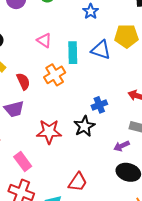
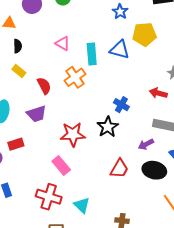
blue star: (91, 11) -> (120, 12), moved
blue cross: (99, 105) -> (121, 105), turned -35
pink rectangle: (23, 161) -> (61, 165), moved
red trapezoid: (78, 182) -> (119, 169), moved

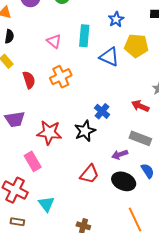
cyan rectangle: (92, 54) -> (84, 36), moved
purple trapezoid: (37, 114) -> (15, 119), moved

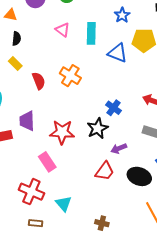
pink triangle: (54, 41) -> (63, 30), moved
orange cross: (61, 77) -> (70, 76), turned -30
purple trapezoid: (15, 119) -> (27, 121), turned 100
purple arrow: (120, 154) -> (119, 148), moved

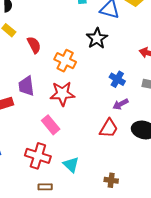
orange cross: (70, 76) -> (65, 61), moved
blue cross: (114, 108) -> (117, 79), moved
black star: (98, 128) -> (97, 38), moved

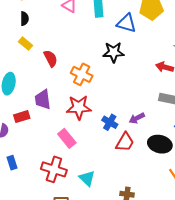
black star: (97, 38) -> (114, 52), turned 30
blue cross: (117, 79) -> (110, 122), moved

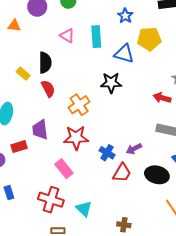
black semicircle: (24, 19) -> (45, 63), moved, size x1.5
orange cross: (82, 74) -> (79, 105), turned 30

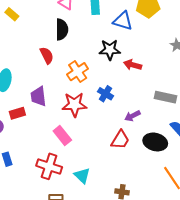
black semicircle: (45, 63) -> (62, 30), moved
yellow rectangle: (23, 74) -> (12, 14), moved
red arrow: (162, 98) -> (133, 65), moved
blue cross: (107, 153) -> (105, 94), moved

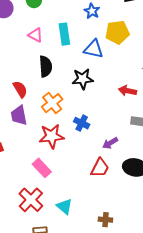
black semicircle: (62, 30) -> (46, 66), moved
red arrow: (133, 65) -> (128, 91), moved
purple trapezoid: (38, 96) -> (19, 115), moved
red cross: (49, 166) -> (31, 200), turned 30

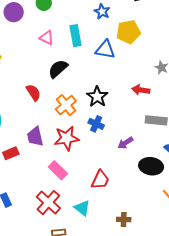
black semicircle: (46, 66) -> (58, 69), turned -125
black star: (83, 79) -> (97, 97), moved, turned -30
purple trapezoid: (19, 115) -> (35, 137), moved
red trapezoid: (100, 168) -> (100, 180), moved

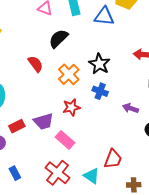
purple trapezoid: (35, 137) -> (43, 121), moved, turned -90
red star: (67, 138) -> (71, 107), size x0.7
purple arrow: (125, 143) -> (130, 108), turned 56
red trapezoid: (100, 180) -> (113, 159), moved

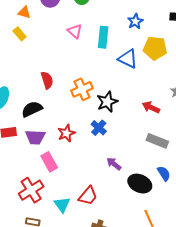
black semicircle: (58, 39) -> (32, 109), moved
orange cross: (69, 74) -> (82, 89), moved
red star: (71, 107) -> (66, 133), turned -30
purple arrow: (130, 108) -> (114, 164), moved

